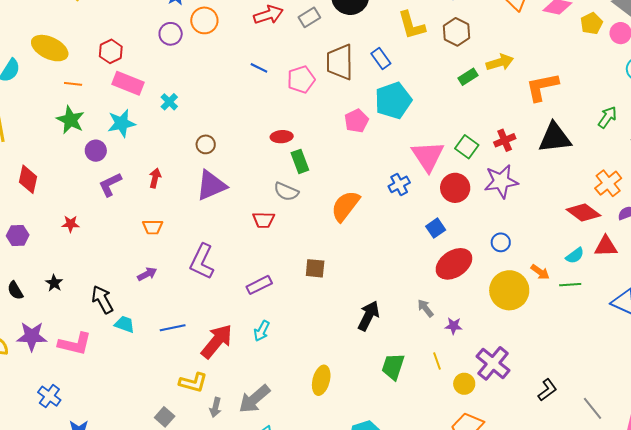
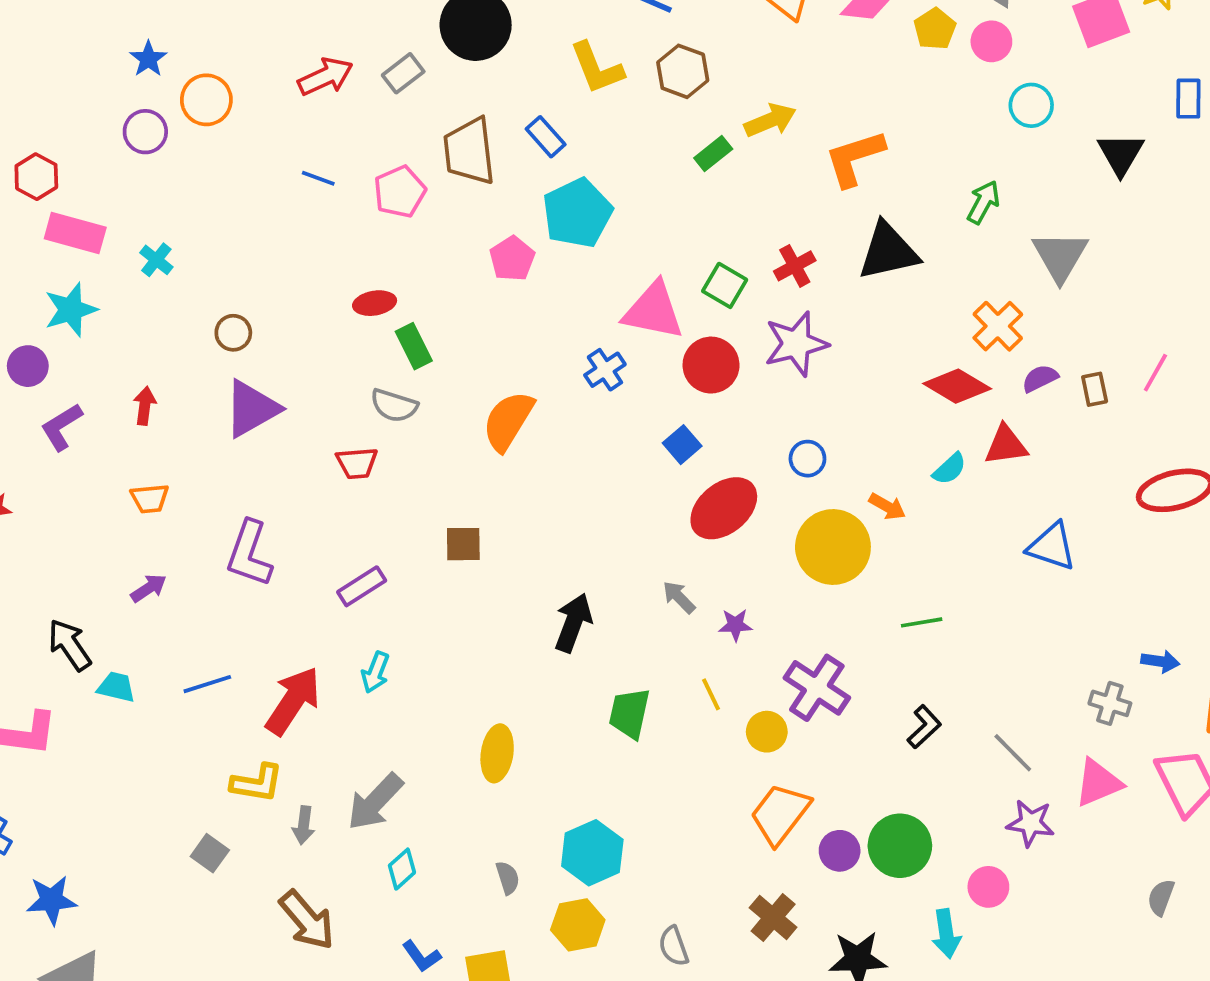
pink triangle: (428, 156) -> (653, 311), turned -39
green line: (570, 285) -> (922, 622), moved

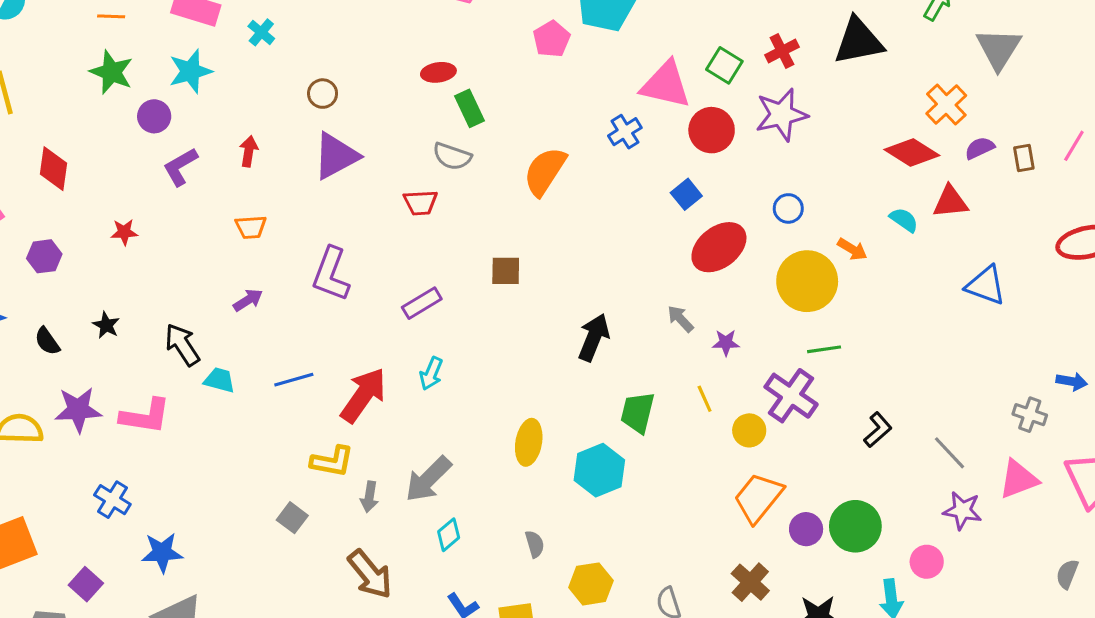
cyan semicircle: (950, 469) -> (904, 220), turned -104
green line: (922, 622) -> (824, 349), moved
cyan hexagon: (592, 853) -> (599, 470), moved

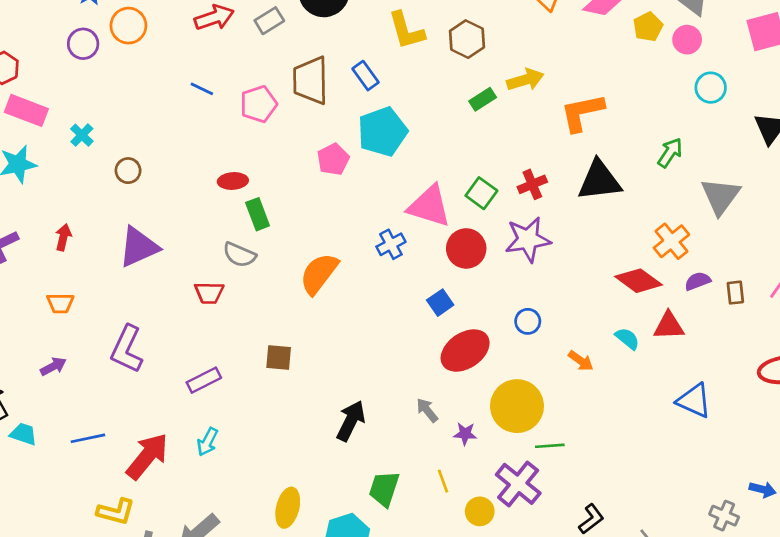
brown circle: (323, 94) -> (128, 171), moved
yellow circle: (807, 281) -> (517, 406), moved

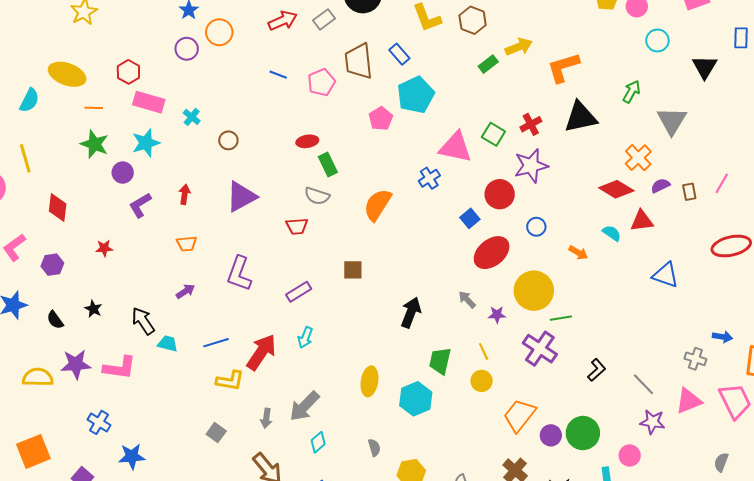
red circle: (466, 248) -> (500, 194), moved
yellow circle: (480, 511) -> (482, 381), moved
yellow L-shape: (116, 512) -> (230, 381), moved

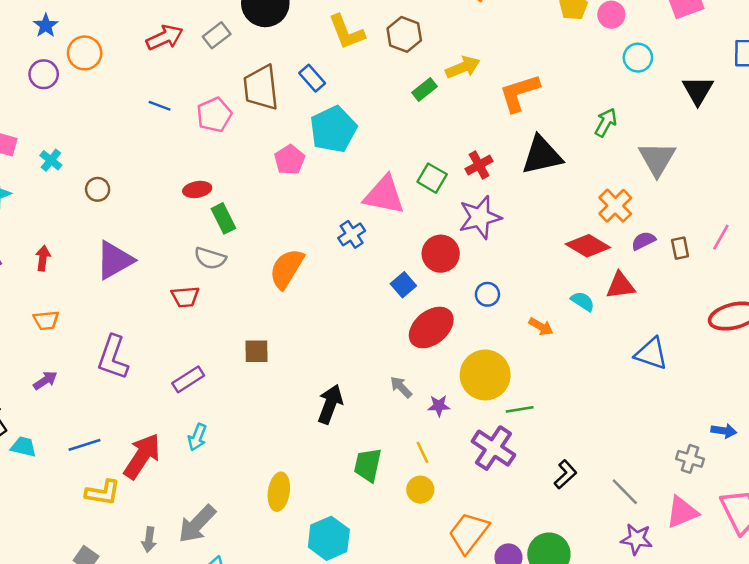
cyan hexagon: (416, 399) -> (329, 538), moved

